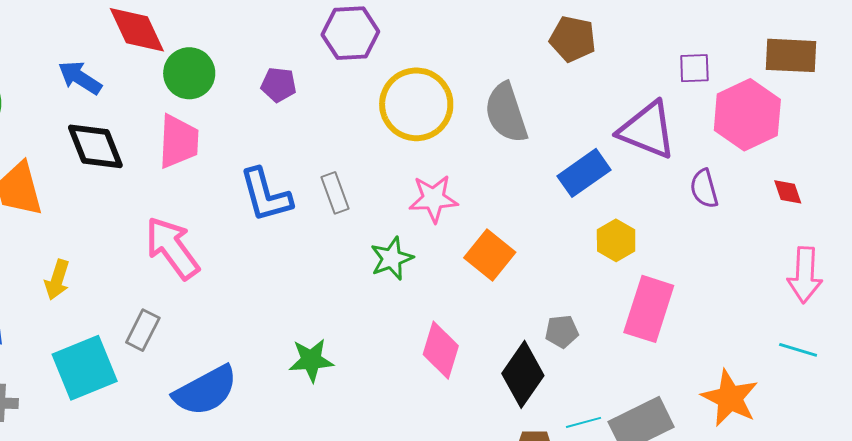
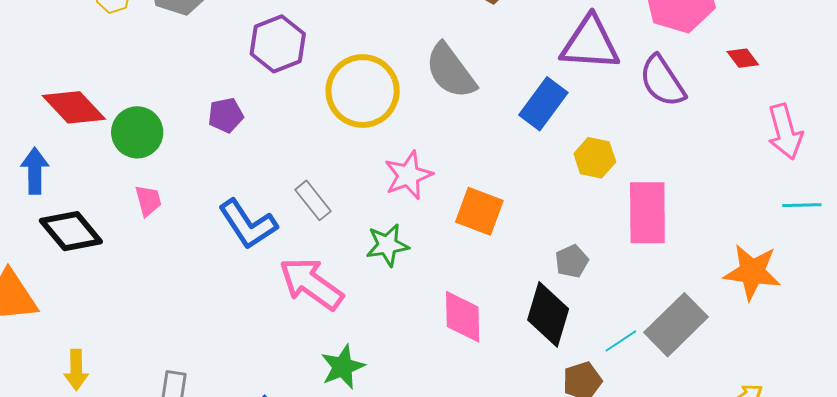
blue arrow: (80, 78) -> (35, 171), turned 75
pink trapezoid: (178, 141) -> (148, 200), size x0.6
purple semicircle: (704, 189) -> (662, 81), size x1.4
pink arrow: (172, 248) -> (311, 284), moved
green star: (392, 258) -> (387, 245), turned 30

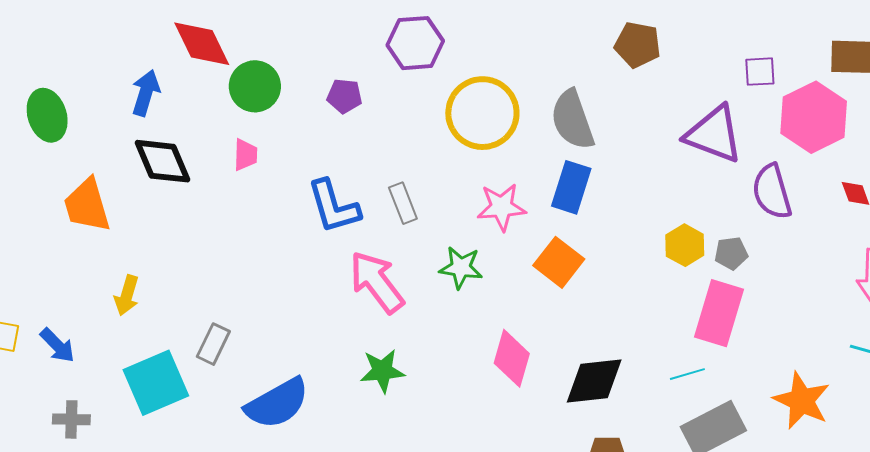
blue rectangle: (543, 104) -> (571, 187), moved, turned -36
gray pentagon: (572, 261) -> (731, 253), moved
black diamond: (548, 314) -> (594, 381), turned 50
cyan line: (621, 341) -> (687, 374), moved

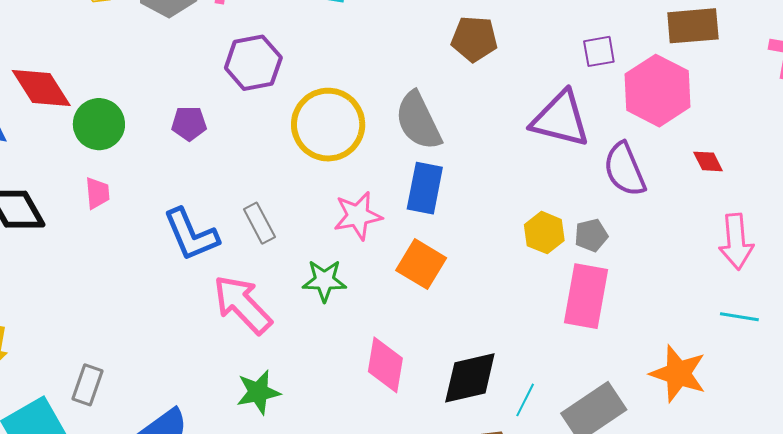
cyan line: (687, 374) -> (525, 400), moved, turned -40

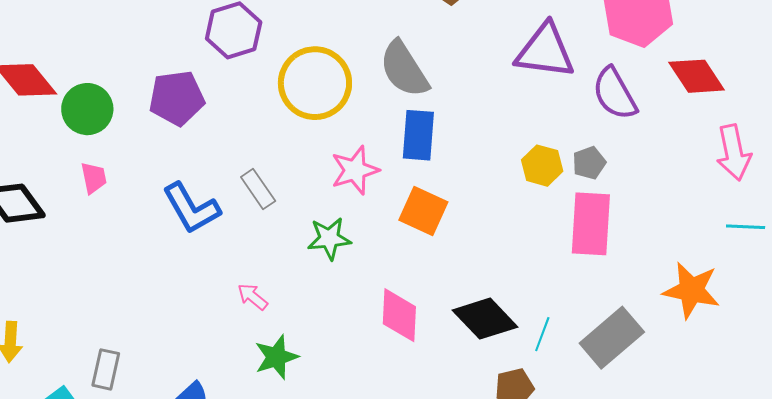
purple pentagon: (189, 123) -> (177, 98), size x1.6
red diamond: (708, 161) -> (697, 76), size x1.8
pink arrow: (242, 305) -> (253, 297), moved, size x0.5
black diamond: (470, 378) -> (485, 319), turned 66

